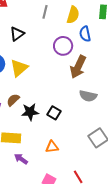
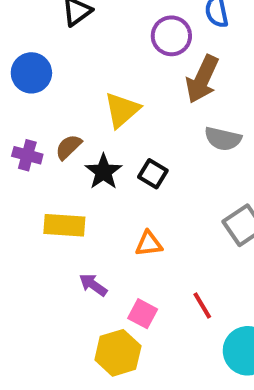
yellow triangle: (19, 68) -> (122, 110), moved
black star: (30, 112) -> (103, 172), turned -30
purple arrow: (21, 159) -> (93, 285), moved

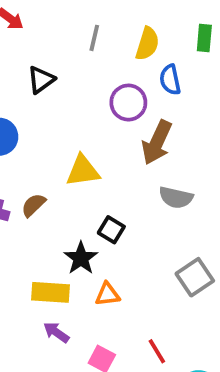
yellow triangle: (122, 110) -> (83, 171), turned 33
black star: (103, 172) -> (81, 258), moved
yellow rectangle: (64, 225) -> (51, 292), moved

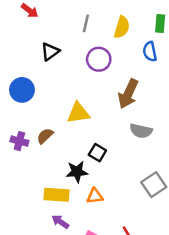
blue semicircle: (170, 80) -> (150, 52), moved
purple circle: (128, 103) -> (99, 59), moved
black star: (81, 258) -> (77, 172), turned 30

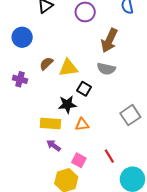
yellow triangle: (78, 113) -> (68, 68), moved
gray semicircle: (141, 131) -> (106, 69), moved
brown semicircle: (45, 136) -> (46, 64), moved

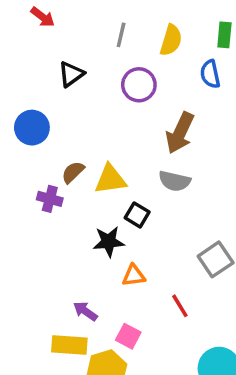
purple cross: (20, 79) -> (50, 199), moved
yellow rectangle: (50, 123) -> (69, 345), moved
red line: (109, 156) -> (180, 306), moved

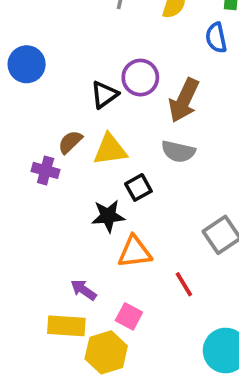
black triangle: (71, 74) -> (104, 95), moved
purple circle: (139, 85) -> (140, 78), moved
blue circle: (32, 128) -> (27, 64), moved
black square: (137, 215) -> (138, 187), turned 30
orange triangle: (134, 276) -> (135, 252), size x1.4

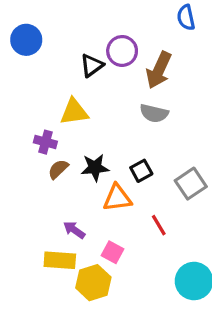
brown semicircle: (70, 142) -> (58, 169), moved
yellow triangle: (110, 150) -> (74, 112), moved
purple cross: (46, 170) -> (45, 142), moved
black square: (138, 187) -> (141, 171), moved

